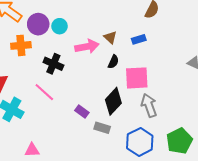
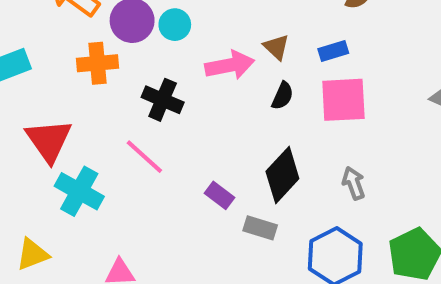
pink square: (137, 78) -> (343, 100), moved
gray arrow: (149, 105) -> (354, 183), size x0.7

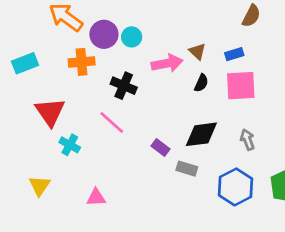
black diamond: (282, 175) -> (201, 134), turned 40
cyan cross: (79, 191) -> (70, 145), size x0.7
yellow triangle: (33, 254) -> (39, 186), turned -35

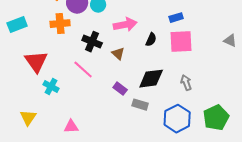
brown triangle: (197, 51) -> (118, 54), moved

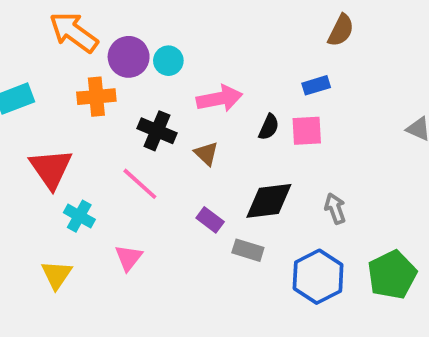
pink square: (181, 42) -> (307, 131), moved, size x0.7
yellow triangle: (28, 118) -> (57, 275), moved
pink triangle: (71, 127) -> (129, 258), moved, turned -49

